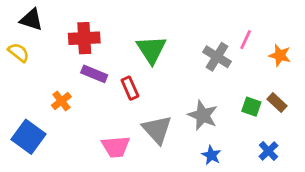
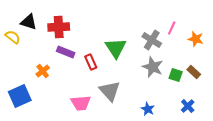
black triangle: (31, 20) -> (29, 22), moved
green triangle: (151, 50) -> (116, 48), moved
gray star: (203, 115) -> (153, 67), moved
blue square: (29, 137) -> (20, 96), turned 30

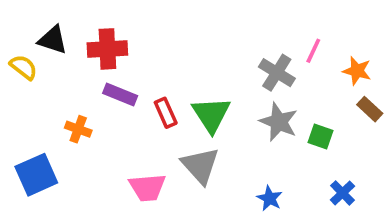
green triangle: (116, 48) -> (211, 115), moved
orange cross: (43, 71) -> (78, 129), turned -32
brown rectangle: (194, 72) -> (370, 109), moved

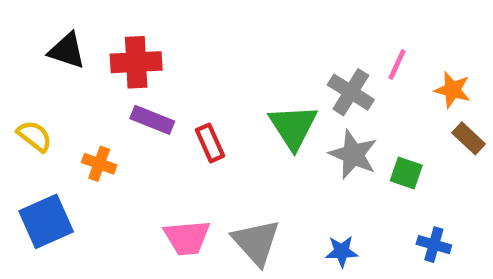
yellow semicircle: (24, 67) -> (35, 136), moved
green triangle: (211, 115) -> (293, 127), moved
gray triangle: (200, 166) -> (256, 242), moved
blue cross: (342, 193) -> (434, 245), turned -30
blue star: (270, 198) -> (342, 251), turned -30

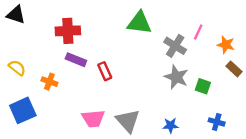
black triangle: (67, 51) -> (16, 15), moved
green triangle: (293, 127) -> (139, 23), moved, turned -50

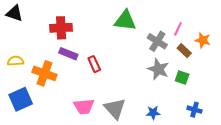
yellow semicircle: (17, 68) -> (15, 61), turned -42
brown rectangle: (234, 69) -> (184, 51), moved
orange cross: (49, 82) -> (44, 73), size x1.6

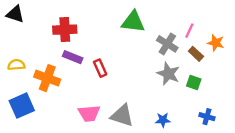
gray triangle: (115, 109) -> (122, 116), turned -30

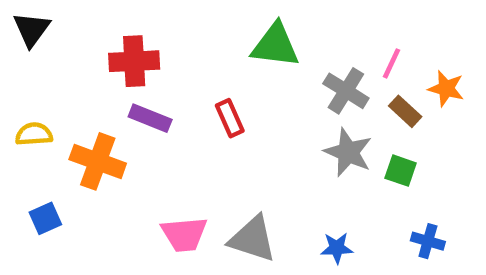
black triangle: (15, 14) -> (32, 29), turned 48
red rectangle: (100, 68) -> (230, 118), moved
blue square: (22, 106) -> (45, 218), size x0.6

